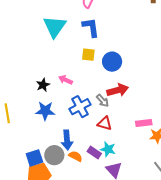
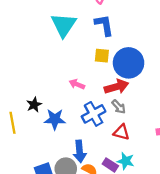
blue circle: (112, 62) -> (129, 63), size x1.4
black star: (43, 85) -> (34, 105), moved
red arrow: (118, 90) -> (116, 87), moved

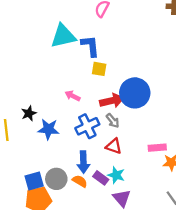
cyan triangle: (64, 25) -> (63, 36), turned 40
blue L-shape: (104, 25) -> (90, 46), moved
blue circle: (129, 63) -> (135, 93), moved
blue arrow: (80, 151) -> (83, 162), moved

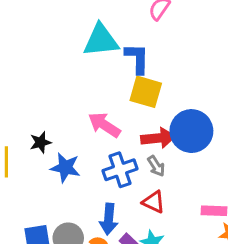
yellow square: (99, 69) -> (146, 92), size x1.5
pink arrow: (73, 96) -> (104, 125), size x1.5

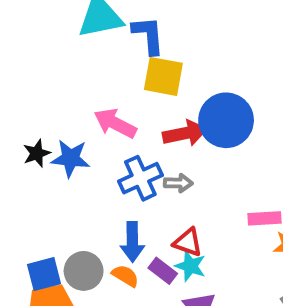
gray arrow: (156, 166) -> (178, 183), moved, turned -50
blue star: (65, 168) -> (70, 158), moved
red triangle: (154, 202) -> (188, 242), moved

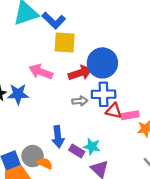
blue L-shape: (148, 35) -> (54, 20), turned 145
blue cross: (140, 178) -> (104, 94), moved, turned 30
red triangle: (188, 242) -> (114, 111), moved
orange semicircle: (125, 276) -> (45, 163), moved

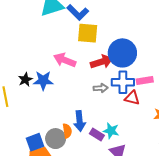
pink rectangle: (130, 115) -> (145, 81), moved
orange semicircle: (45, 163) -> (67, 131), moved, turned 56

